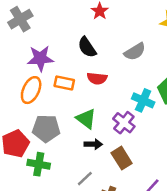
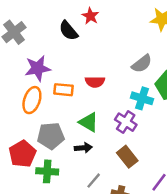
black semicircle: (87, 47) -> (68, 31), moved
gray semicircle: (135, 52) -> (142, 64), moved
black arrow: (93, 144) -> (83, 148), moved

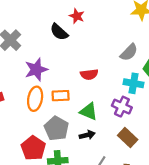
orange rectangle: (63, 90) -> (61, 96), moved
gray pentagon: (51, 136) -> (56, 128), turned -30

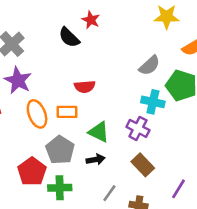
purple star: (36, 70) -> (18, 80), moved, turned -30
red semicircle: (89, 74) -> (85, 87), moved
orange ellipse: (35, 99) -> (37, 114), turned -35

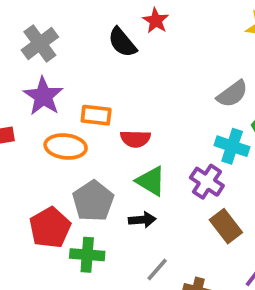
red semicircle: (85, 87) -> (135, 139), moved
orange rectangle: (67, 112) -> (96, 115), moved
orange ellipse: (37, 114) -> (66, 146), turned -68
brown rectangle: (143, 165) -> (226, 226), moved

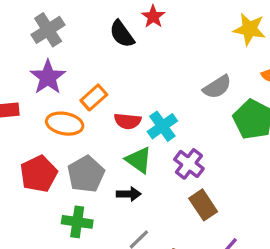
orange rectangle: (96, 115) -> (94, 97), turned -52
cyan cross: (232, 146) -> (162, 126), moved, turned 32
red pentagon: (50, 228) -> (39, 174), moved

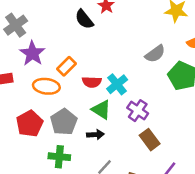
gray cross: (48, 30) -> (16, 25), moved

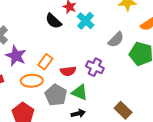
cyan cross: (117, 84) -> (86, 21), moved
purple cross: (138, 111) -> (95, 67), moved
gray pentagon: (64, 122) -> (56, 95), moved

